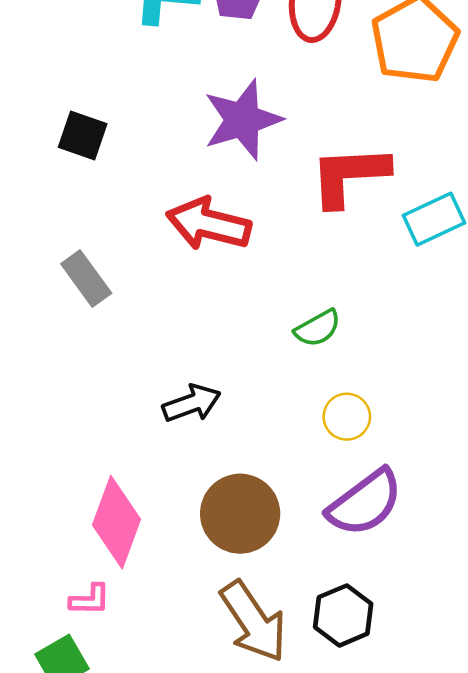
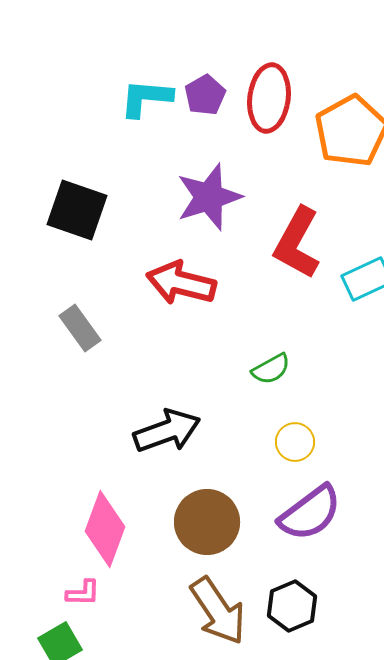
black square: (83, 136) -> (77, 210), size x1.5
red L-shape: (349, 175) -> (297, 243), turned -58
black arrow: (192, 403) -> (167, 431), size x1.4

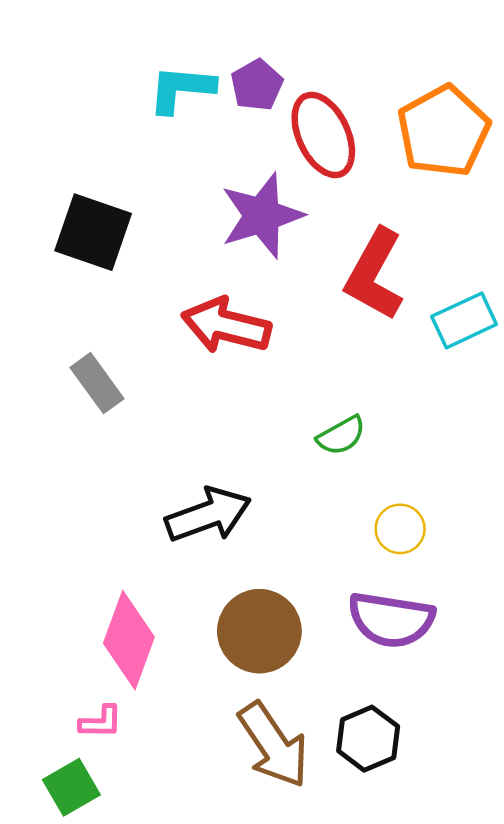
red ellipse: (269, 98) -> (323, 135), moved, turned -32
yellow circle: (295, 442) -> (400, 529), moved
purple semicircle: (310, 513) -> (391, 620), turned 46

